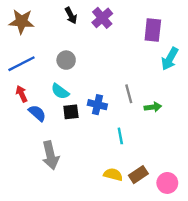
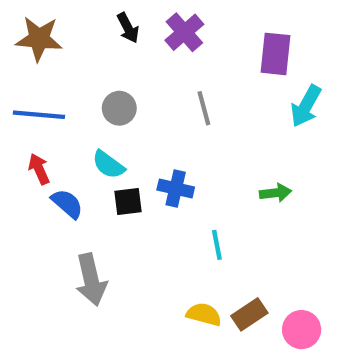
blue line: (22, 64) -> (39, 115), turned 32
gray line: (129, 94) -> (204, 108), moved

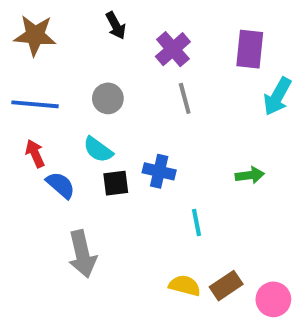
purple cross: (184, 32) -> (173, 49), moved

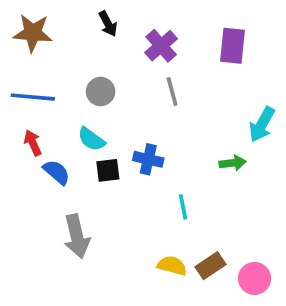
cyan arrow: (277, 96) -> (262, 125), moved

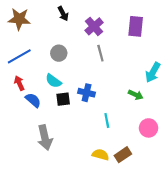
blue line: (33, 97) -> (19, 56), turned -35
green arrow: (233, 163) -> (136, 95), turned 32
pink circle: (255, 278) -> (149, 128), moved

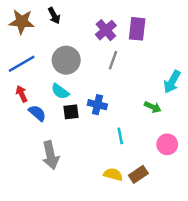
black arrow: (63, 14) -> (54, 16), moved
purple rectangle: (136, 26) -> (137, 29), moved
gray circle: (59, 53) -> (66, 60), size x1.5
gray line: (100, 53) -> (113, 60), turned 35

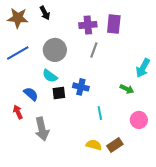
purple cross: (106, 30) -> (88, 25), turned 36
red arrow: (22, 94) -> (18, 112), moved

